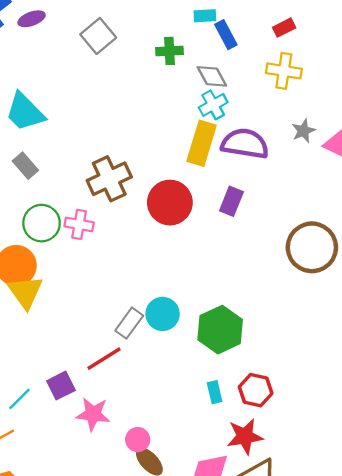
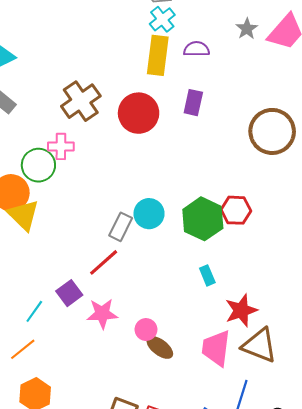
purple semicircle: (245, 144) -> (196, 49), size x0.6
green circle: (42, 223) -> (38, 165), moved
red hexagon: (256, 390) -> (236, 210), moved

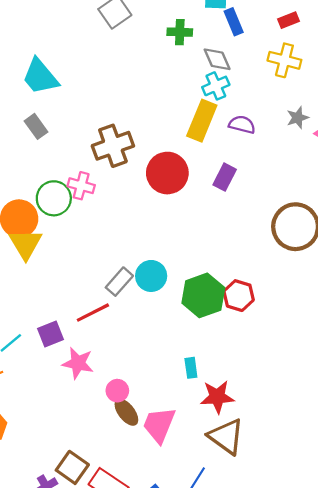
cyan rectangle: (207, 275) -> (191, 368), moved
pink trapezoid: (216, 348) -> (159, 425), moved

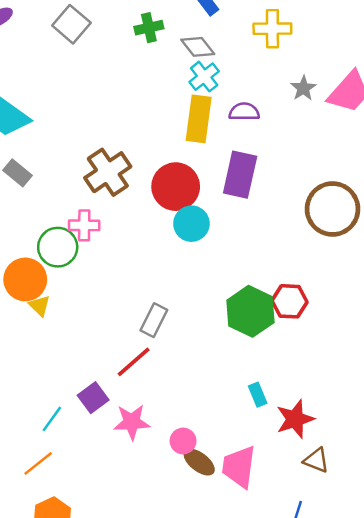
purple rectangle: (225, 177) -> (240, 175), size x1.5
yellow triangle: (26, 244) -> (40, 306), size x0.6
cyan circle: (151, 276) -> (191, 224), moved
brown triangle: (226, 437) -> (316, 460), size x0.6

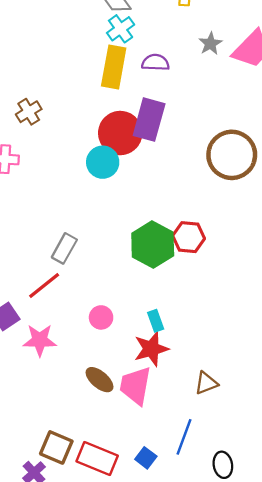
brown cross: (108, 172) -> (29, 112), size x0.6
red circle: (176, 187) -> (120, 133), moved
red star: (295, 419) -> (151, 349), moved
pink circle: (183, 441) -> (101, 317), moved
brown triangle: (316, 460) -> (206, 383), turned -45

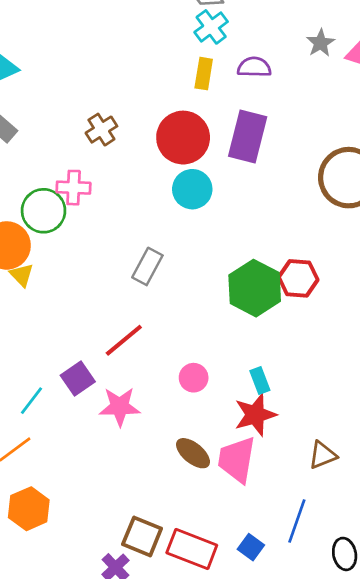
yellow rectangle: (114, 67) -> (204, 74), size x0.6
red circle: (120, 133) -> (183, 138), moved
gray rectangle: (64, 248) -> (147, 266), moved

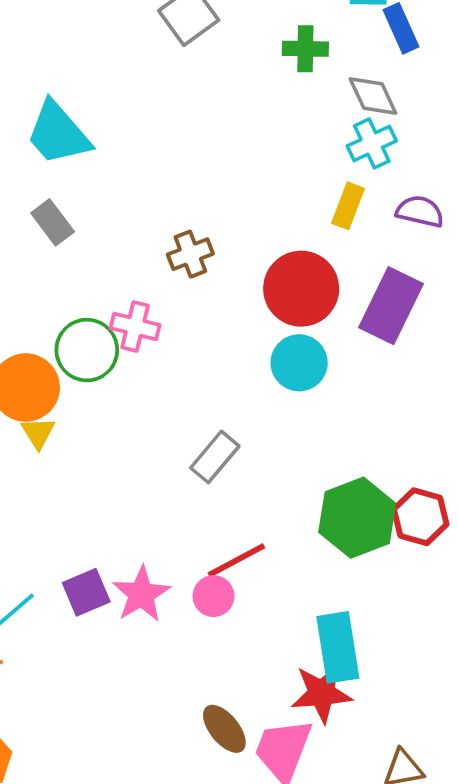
red line: (124, 340) -> (236, 560), moved
pink circle: (194, 378) -> (214, 596), moved
cyan rectangle: (260, 381) -> (338, 647), size x1.8
pink star: (120, 407) -> (141, 594), moved, turned 30

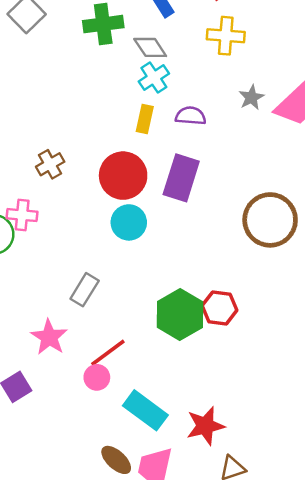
green cross: (305, 49) -> (103, 24), size x1.4
pink star: (141, 594) -> (49, 337), moved
cyan rectangle: (338, 647) -> (145, 410), moved, turned -36
red star: (322, 693) -> (205, 426), moved

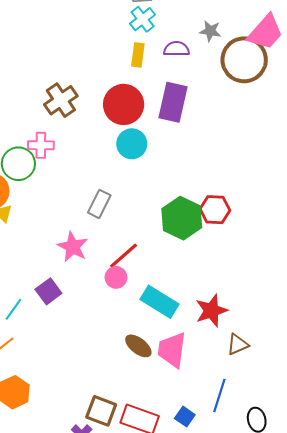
gray star: (251, 97) -> (210, 31), moved, turned -30
brown cross: (50, 164) -> (61, 100), size x1.4
brown circle: (270, 220) -> (244, 60), moved

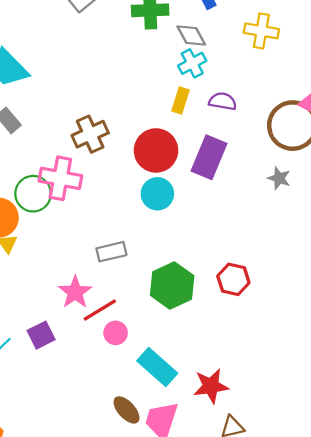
gray star: (210, 31) -> (279, 178), moved
pink cross: (41, 145) -> (60, 178), size x1.5
gray rectangle: (99, 204) -> (111, 252), turned 40
green hexagon: (182, 218) -> (172, 285), moved
red line: (124, 256) -> (100, 310), moved

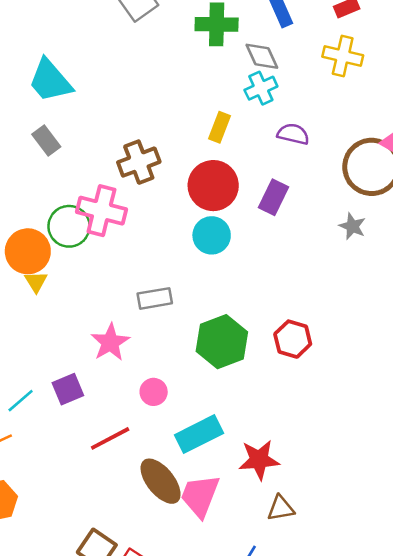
yellow rectangle: (180, 100) -> (220, 127), moved
purple rectangle: (209, 157) -> (273, 197), size x0.7
red line: (100, 310) -> (110, 438), moved
cyan rectangle: (157, 367) -> (199, 434), turned -72
brown ellipse: (126, 410) -> (161, 481), size x1.4

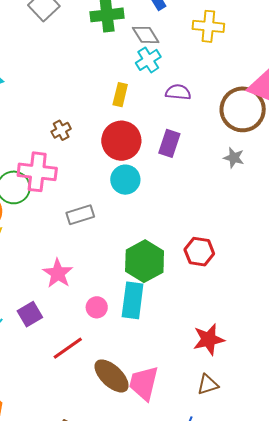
brown cross: (139, 162) -> (61, 130), size x0.6
gray rectangle: (155, 298) -> (80, 215), moved
cyan rectangle: (199, 434) -> (133, 300), moved, turned -48
red star: (259, 460) -> (209, 339), moved

